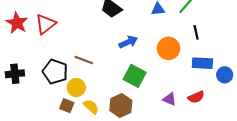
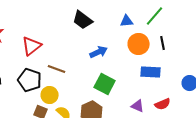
red triangle: (46, 24) -> (32, 46), moved
orange circle: (169, 48) -> (139, 44), moved
blue rectangle: (202, 63) -> (151, 72), moved

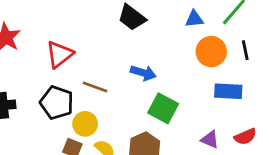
blue arrow: (99, 52) -> (143, 73), moved, turned 42

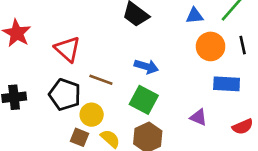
red triangle: (60, 54) -> (68, 49), turned -40
green square: (163, 108) -> (144, 100), moved
purple triangle: (210, 139) -> (199, 117), moved

